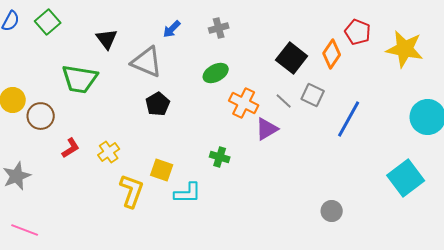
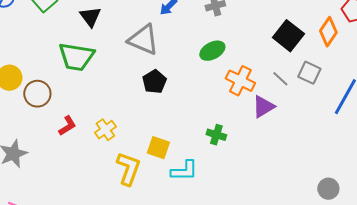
black triangle: (107, 39) -> (90, 17), moved

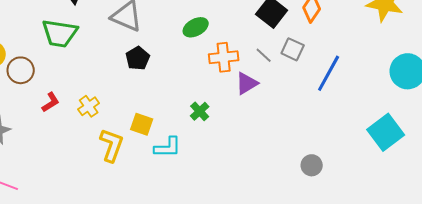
orange cross: (240, 81) -> (224, 57), turned -32
green cross: (216, 135) -> (200, 111), turned 30

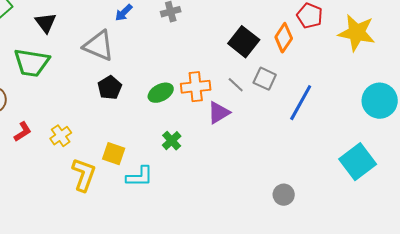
green ellipse: (196, 27) -> (161, 93), moved

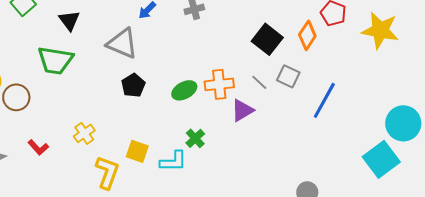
cyan circle: (380, 101) -> (403, 123), moved
red L-shape: (23, 132) -> (38, 147), moved, turned 80
cyan L-shape: (140, 177) -> (173, 161), moved

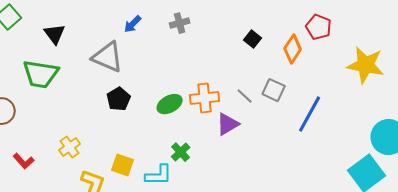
yellow star: (380, 30) -> (366, 65), moved
black square: (267, 39) -> (253, 39), moved, size x0.6

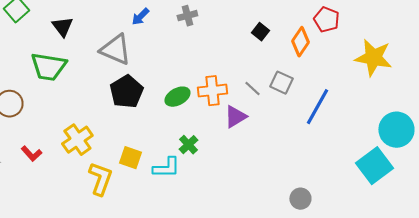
black pentagon: (119, 99) -> (126, 92), size x1.4
yellow cross: (70, 147) -> (77, 140), size x1.4

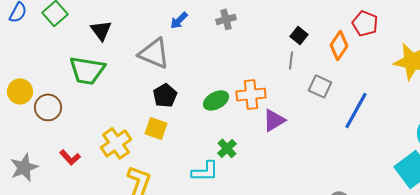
gray line: (252, 89) -> (291, 60), moved, turned 54
black pentagon: (126, 92) -> (165, 95), size x0.7
yellow square: (130, 158) -> (156, 128), moved

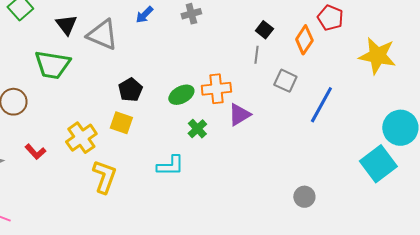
gray triangle: (154, 53) -> (102, 35), moved
green cross: (227, 148) -> (197, 129), moved

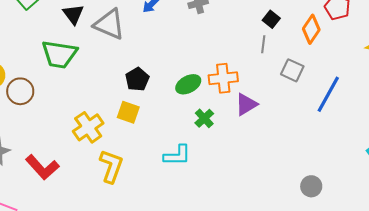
red L-shape: (35, 152) -> (42, 167), moved, size x1.6

